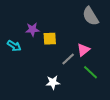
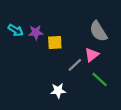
gray semicircle: (91, 16) -> (98, 31), moved
cyan arrow: (14, 46) -> (16, 30), moved

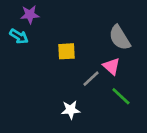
purple star: (36, 32) -> (30, 15), moved
pink triangle: (92, 55) -> (111, 66), turned -40

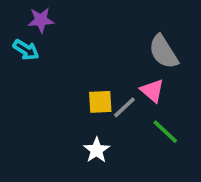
yellow square: (67, 51) -> (100, 102), moved
white star: (71, 110) -> (97, 150), turned -30

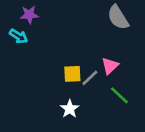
gray semicircle: (163, 52) -> (118, 17), moved
pink triangle: (152, 91) -> (110, 66), turned 36

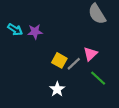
purple star: (29, 15) -> (35, 32), moved
yellow square: (72, 74) -> (59, 60), turned 32

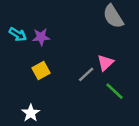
yellow square: (59, 60) -> (41, 71), moved, turned 32
white star: (57, 89) -> (31, 113), moved

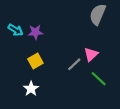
gray semicircle: (113, 16) -> (98, 14), turned 55
white star: (31, 113) -> (31, 89), moved

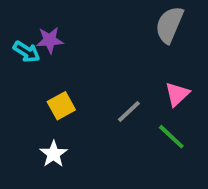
purple star: (35, 32) -> (50, 40), moved
pink triangle: (91, 54) -> (177, 94), moved

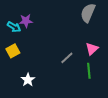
yellow square: (61, 106) -> (13, 51), moved
green line: (171, 137) -> (89, 71), turned 42

